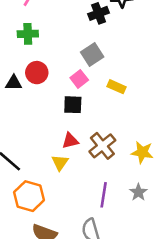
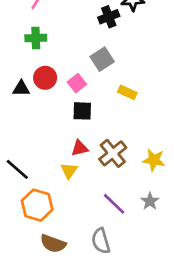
pink square: (79, 79) -> (77, 83), moved
purple line: (104, 195) -> (114, 204), turned -55

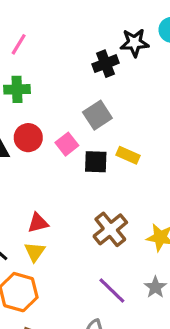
black square: (82, 111) -> (96, 162), moved
red triangle: (80, 148) -> (38, 223), moved
yellow triangle: (69, 171) -> (35, 252), moved

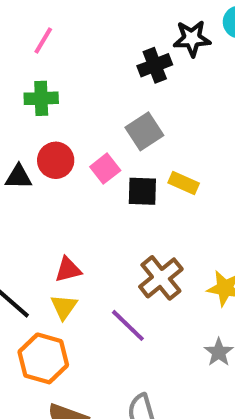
purple line: (112, 291) -> (128, 325), moved

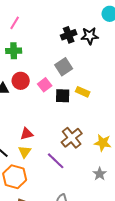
black star: (192, 38) -> (90, 36), moved

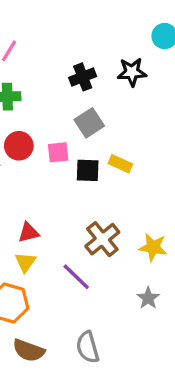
black cross: (69, 35) -> (83, 77), moved
pink square: (45, 85) -> (58, 152), turned 32

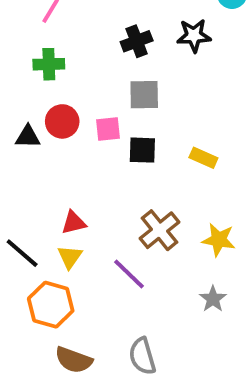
gray square: (89, 123) -> (144, 95), turned 32
yellow rectangle: (120, 164) -> (203, 158), moved

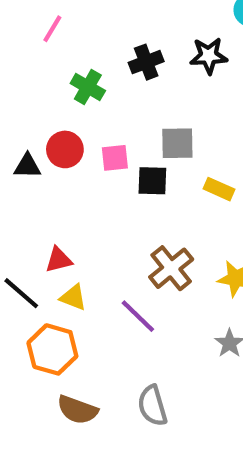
green cross: (49, 64) -> (88, 87), moved, turned 32
gray square: (144, 95) -> (177, 143), moved
red triangle: (74, 223) -> (59, 260), moved
yellow triangle: (70, 257) -> (73, 297), turned -44

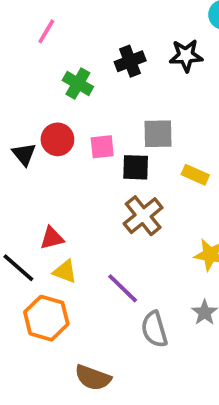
black triangle: (27, 166) -> (24, 154), turned 50
brown cross: (171, 268) -> (143, 216), moved
gray semicircle: (152, 406) -> (154, 329), moved
brown semicircle: (77, 410) -> (93, 378), moved

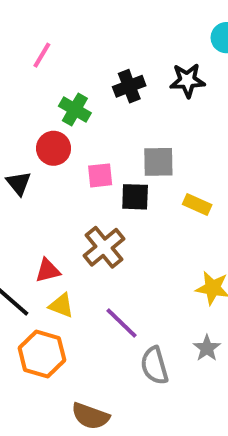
red circle: (57, 139) -> (54, 148), moved
brown cross: (143, 216) -> (104, 247), moved

